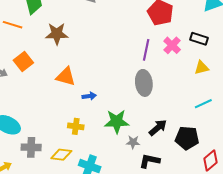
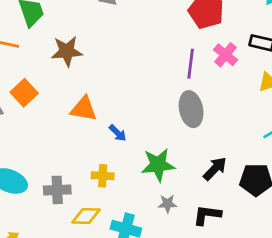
blue arrow: (89, 96) -> (118, 133), turned 56
gray star: (133, 142) -> (167, 204), moved
gray cross: (31, 147) -> (57, 190), moved

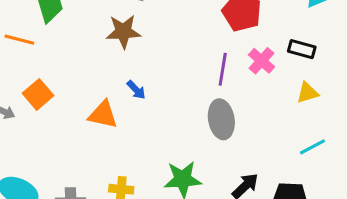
brown star: (67, 51) -> (123, 32), moved
blue arrow: (118, 133) -> (136, 90), moved

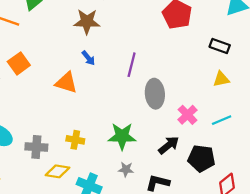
pink cross: (262, 61) -> (187, 115), moved
purple line: (223, 69) -> (132, 65), moved
blue arrow: (136, 90) -> (88, 58), moved

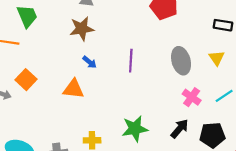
black rectangle: (220, 46) -> (223, 25), moved
yellow triangle: (221, 79) -> (217, 58), turned -42
gray ellipse: (155, 94) -> (181, 61), moved

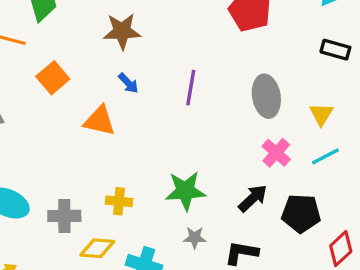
yellow triangle: (217, 58) -> (321, 114), moved
orange square: (26, 80) -> (53, 78), moved

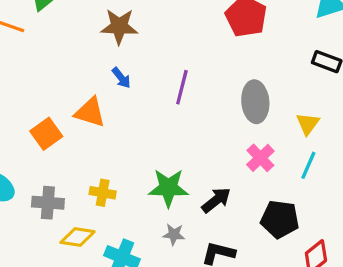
orange square: (53, 78) -> (46, 134), moved
cyan line: (325, 156) -> (308, 165), turned -44
black arrow: (253, 198) -> (216, 200), moved

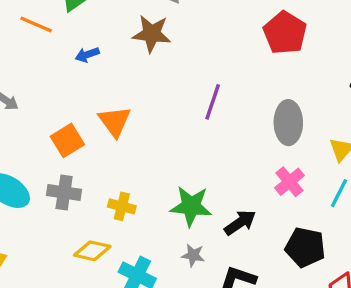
blue arrow: (121, 78) -> (87, 55), moved, turned 105
orange triangle: (90, 112) -> (115, 121), turned 32
gray cross: (48, 203) -> (64, 192), moved

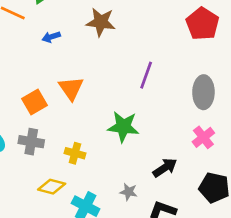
green star: (191, 206) -> (123, 127), moved

